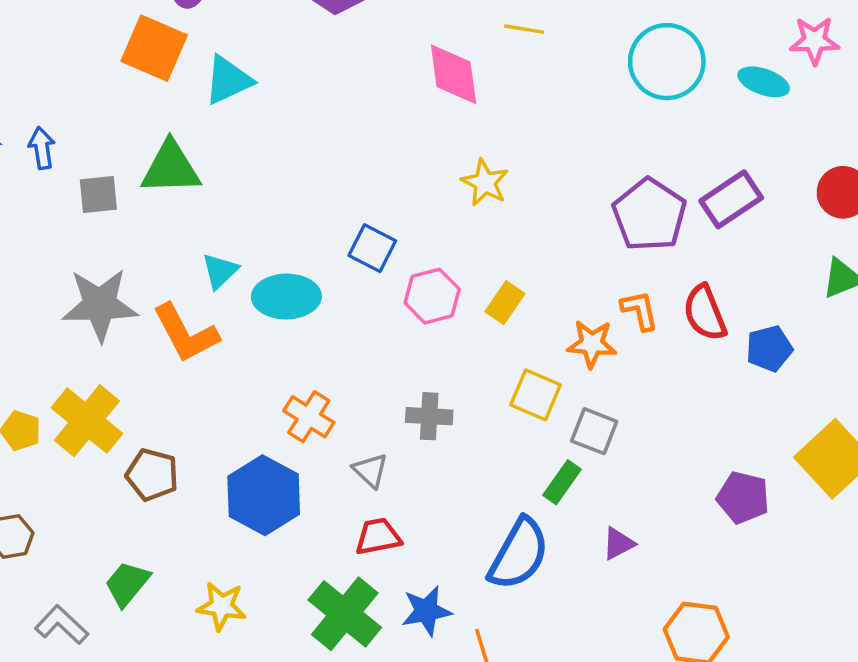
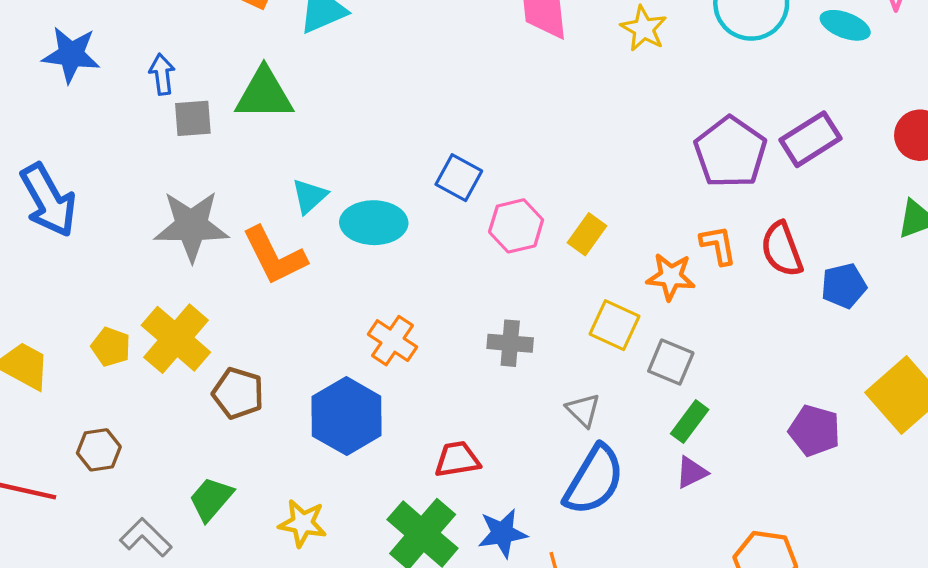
blue arrow: (42, 148) -> (162, 74), moved
yellow star: (485, 183) -> (644, 29), moved
gray triangle: (370, 470) -> (583, 410), moved
green rectangle: (562, 482) -> (690, 422), moved

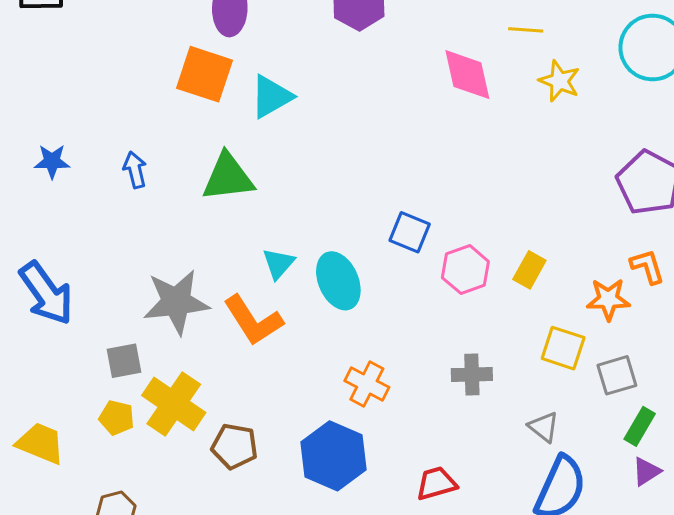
blue star: (71, 55) -> (52, 161), size x0.7
gray square: (193, 118) -> (124, 361), moved
cyan ellipse: (374, 223) -> (338, 281), turned 72
gray square: (671, 362) -> (617, 375), turned -33

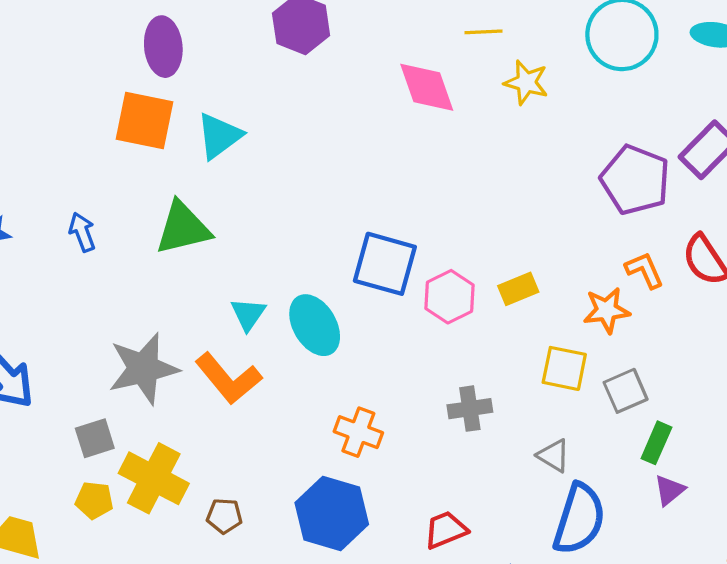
blue square: (410, 232) -> (385, 264), size x1.5
yellow rectangle: (529, 270) -> (518, 289), turned 45
brown pentagon: (234, 446) -> (224, 516), size x0.7

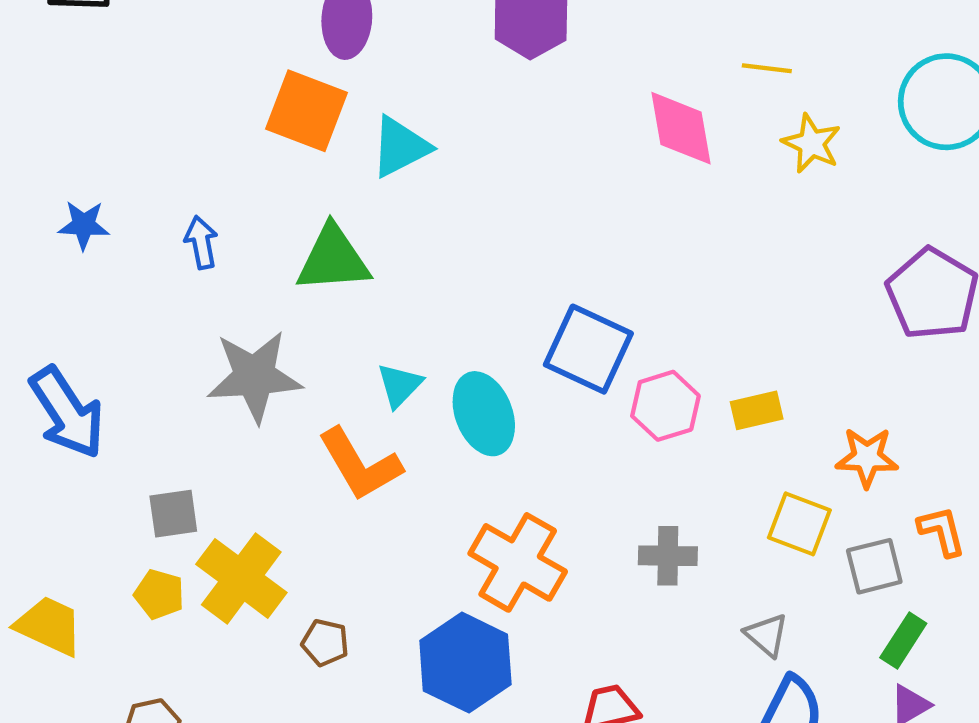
orange L-shape: (644, 270) -> (942, 531), moved
gray star: (143, 369) -> (254, 376), moved
orange cross: (358, 432) -> (518, 562), size x1.5

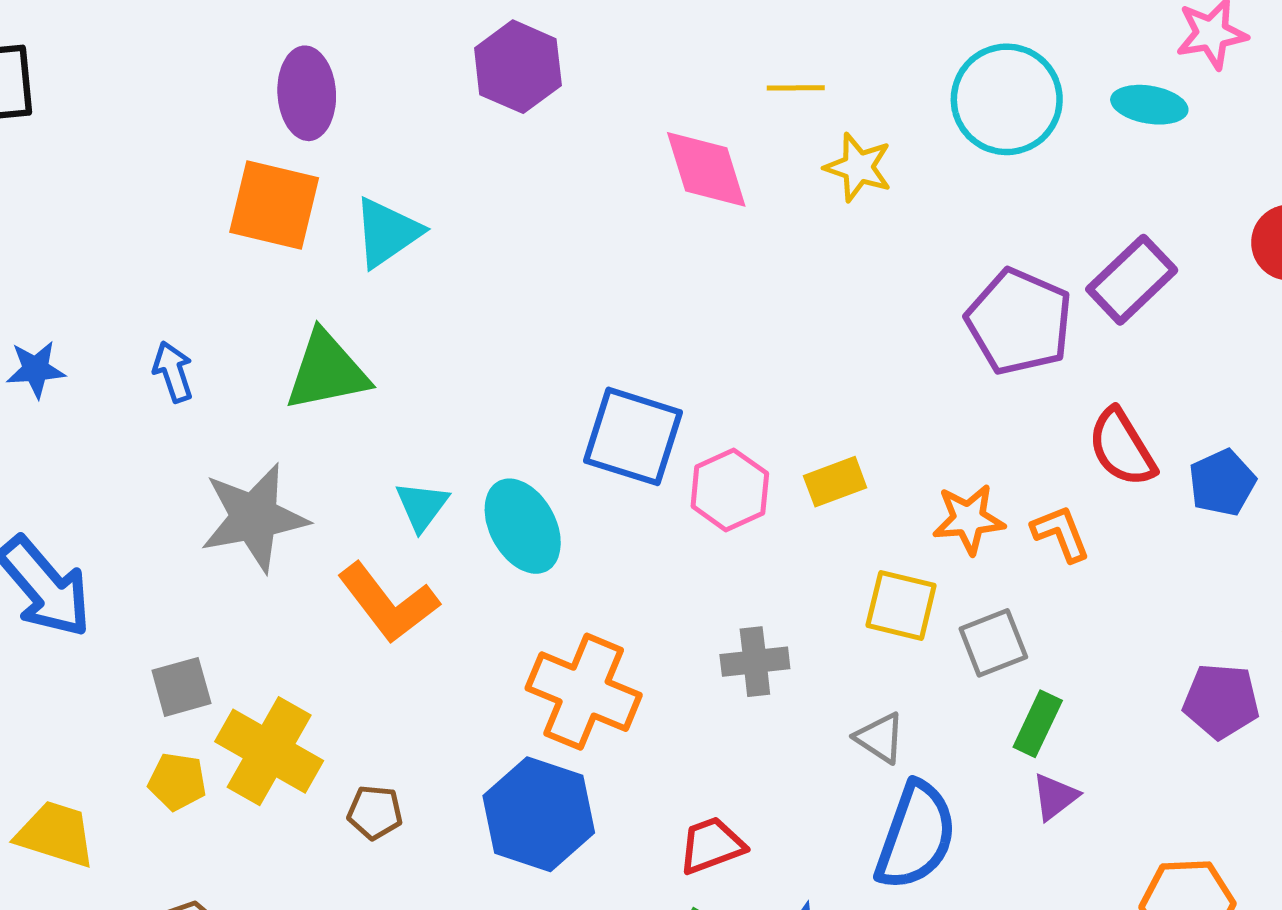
orange L-shape: (942, 531) -> (1061, 533), moved

